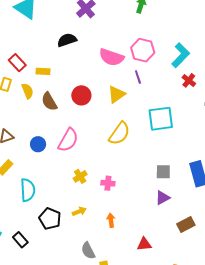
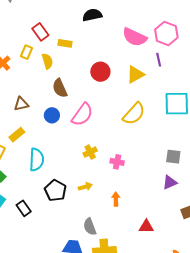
brown semicircle: (49, 102) -> (60, 88), moved

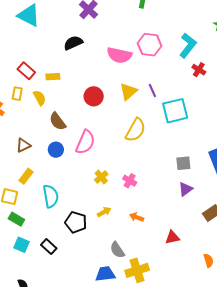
purple line: (159, 60) -> (152, 91), moved
pink cross: (117, 162) -> (130, 181), turned 32
orange arrow: (116, 199) -> (137, 217), turned -56

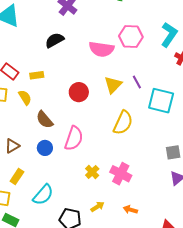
cyan square: (175, 111) -> (161, 101), turned 32
pink cross: (130, 181) -> (121, 174), size x1.5
cyan semicircle: (51, 196) -> (43, 195), turned 55

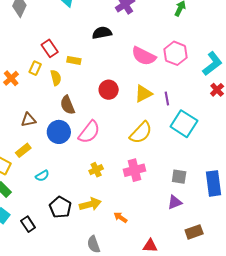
blue circle: (45, 148) -> (59, 132), size x1.5
pink cross: (121, 174) -> (135, 170), moved, turned 30
cyan semicircle: (43, 195) -> (42, 176), size x0.6
yellow arrow: (98, 207) -> (90, 204), size x1.5

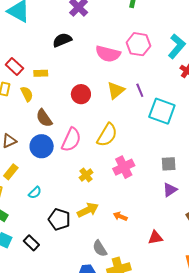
yellow semicircle: (141, 133) -> (107, 135), moved

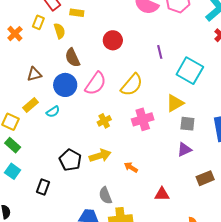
yellow triangle: (116, 90) -> (175, 103), moved
purple line: (140, 90) -> (160, 52), moved
cyan semicircle: (35, 193) -> (53, 112), moved
black rectangle: (31, 243) -> (43, 187), moved, turned 56

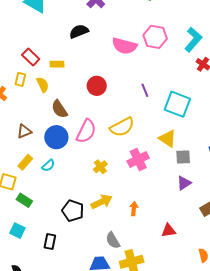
yellow semicircle: (132, 85) -> (122, 127), turned 30
yellow triangle: (175, 103) -> (167, 139), turned -48
green rectangle: (13, 145) -> (24, 200), moved
orange arrow: (131, 167) -> (134, 209), turned 72

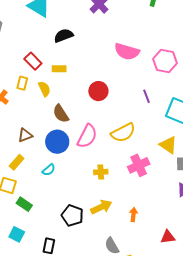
black semicircle: (79, 31) -> (64, 36), moved
pink hexagon: (155, 37) -> (165, 61), moved
yellow rectangle: (25, 162) -> (17, 162), moved
yellow cross: (100, 167) -> (101, 172), turned 32

